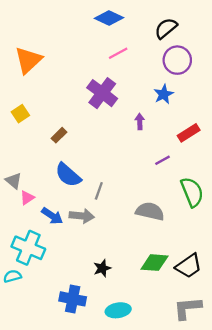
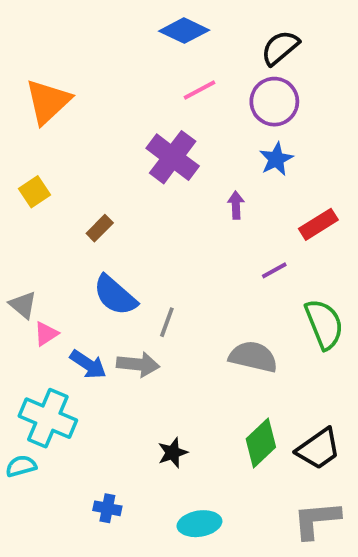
purple circle: (177, 60) -> (274, 102), moved
green diamond: (155, 263) -> (261, 443), turned -48
blue cross: (73, 299) -> (107, 508), moved, size x0.6

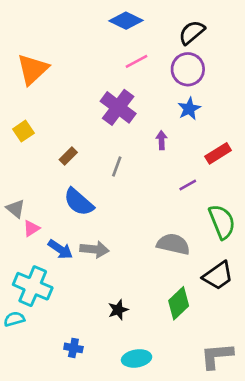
gray line: (167, 322) -> (117, 167), moved
black trapezoid: (318, 449) -> (218, 276), moved

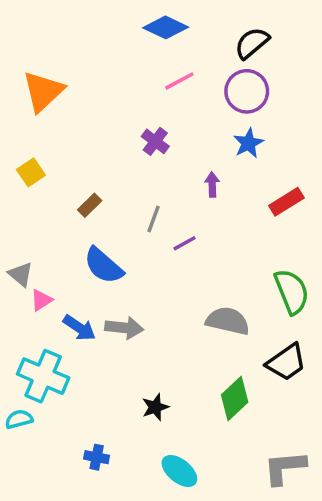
purple cross: (118, 107) -> (155, 141), size x0.6
purple line: (188, 185) -> (185, 243), moved
cyan ellipse: (137, 358) -> (179, 471), turned 48

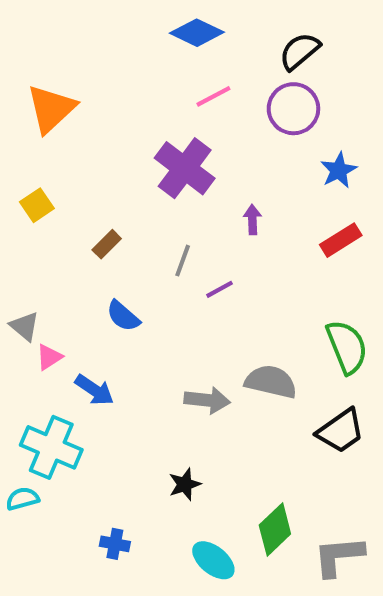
purple cross: (155, 141) -> (185, 168), size x1.8
blue star: (248, 143) -> (339, 170), moved
blue semicircle: (103, 266) -> (123, 316), size x0.7
gray arrow: (124, 328) -> (207, 400), moved
green diamond: (235, 399) -> (275, 529), moved

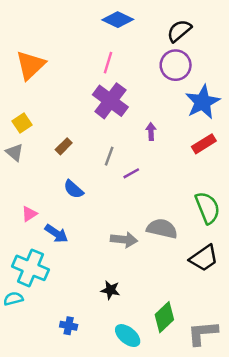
pink line: (213, 96) -> (108, 63), moved, turned -45
blue star: (339, 170) -> (203, 102), size x1.6
gray triangle: (25, 326) -> (15, 152), moved
black star: (185, 484) -> (110, 290), turned 30

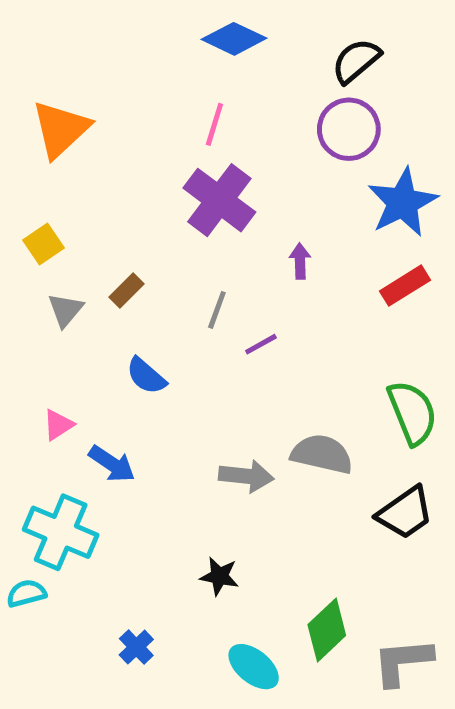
gray triangle: (15, 152) -> (65, 310), moved, turned 30
blue cross: (69, 326) -> (136, 647), turned 35

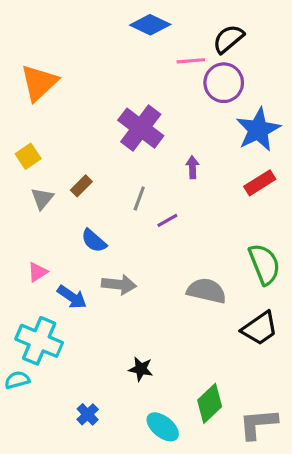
pink line: (214, 124) -> (191, 61), moved, turned 68
gray arrow: (246, 476) -> (119, 285), moved

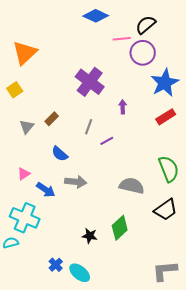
yellow square: (28, 156) -> (15, 90), moved
green diamond: (210, 403) -> (120, 228), moved
cyan ellipse: (163, 427) -> (80, 273), moved

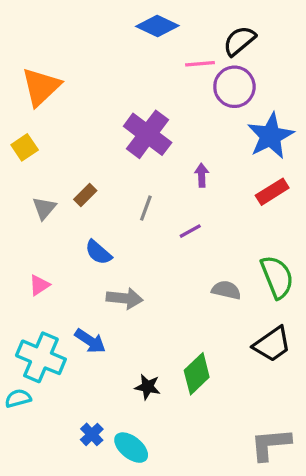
purple line: (107, 141) -> (190, 231), moved
gray semicircle: (132, 186) -> (226, 290), moved, size x0.7
blue arrow: (46, 190) -> (90, 341), moved

